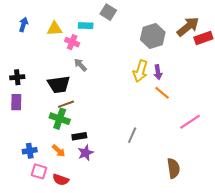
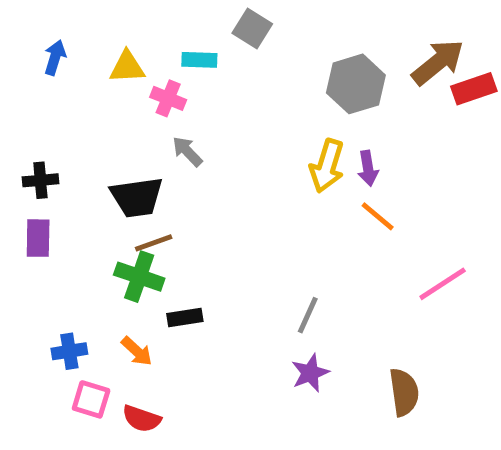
purple star: (86, 153) -> (310, 373), moved

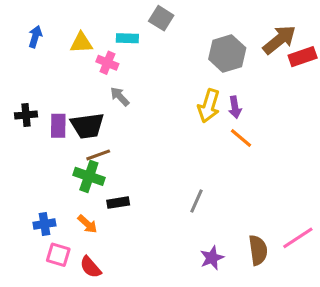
purple rectangle: (38, 238) -> (58, 126), moved
pink line: (443, 284) -> (298, 238), moved
purple star: (310, 373) -> (212, 258), moved
red semicircle: (142, 419) -> (91, 267), turned 30

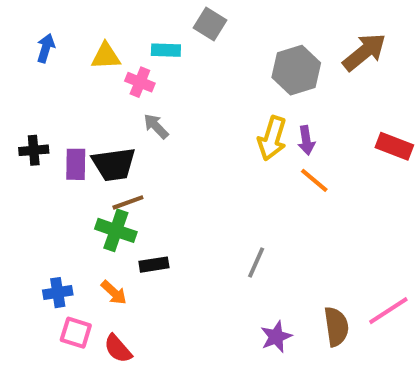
red rectangle: (303, 57) -> (394, 146), moved, turned 40

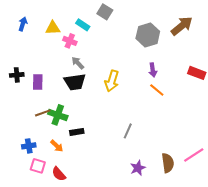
cyan rectangle: (166, 50) -> (83, 25), turned 32
yellow arrow: (272, 138) -> (112, 81), moved
black trapezoid: (114, 164) -> (75, 82), moved
brown line: (128, 202) -> (43, 113), moved

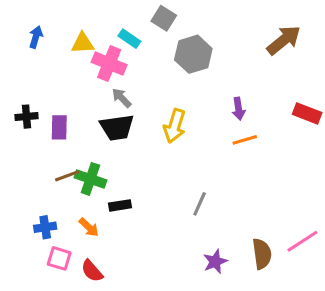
gray hexagon: (148, 35) -> (193, 54), moved
pink cross: (70, 41) -> (109, 64), size x1.5
orange line: (157, 90) -> (245, 140), turned -56

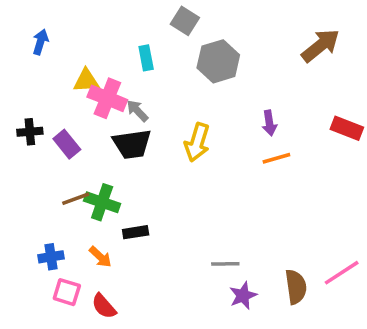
cyan rectangle: (129, 39) -> (146, 58), moved, turned 45
yellow triangle: (83, 43) -> (86, 81), moved
pink cross: (109, 64) -> (107, 98), moved
purple rectangle: (59, 127) -> (67, 144), turned -40
gray line: (200, 204) -> (225, 264), moved, turned 65

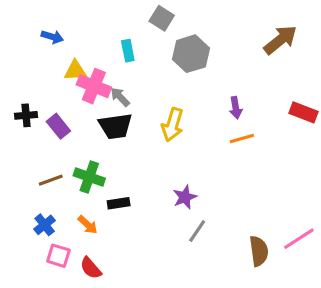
blue arrow: (40, 42) -> (52, 37), moved, turned 90
brown line: (76, 199) -> (51, 180), moved
blue cross: (51, 257) -> (45, 225), turned -30
gray line: (225, 264) -> (197, 231), turned -55
purple star: (243, 296) -> (185, 197), moved

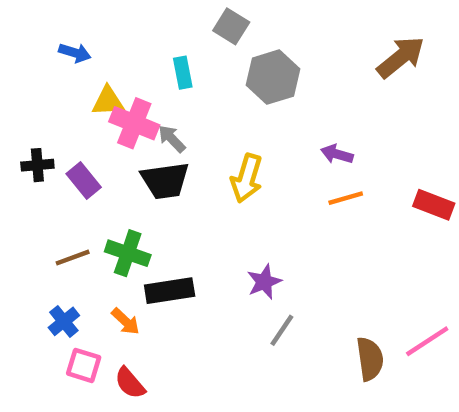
purple arrow: (236, 108) -> (337, 154), turned 115
red rectangle: (304, 112) -> (434, 205), moved
black rectangle: (119, 203) -> (170, 291), size x1.5

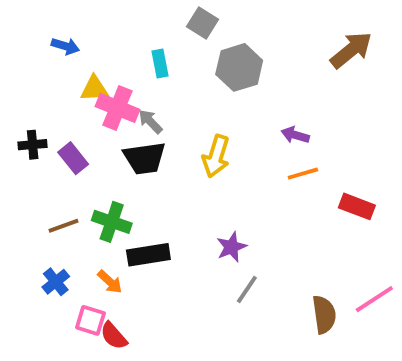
red rectangle: (434, 205) -> (357, 206), moved
pink square: (84, 365) -> (90, 320), moved

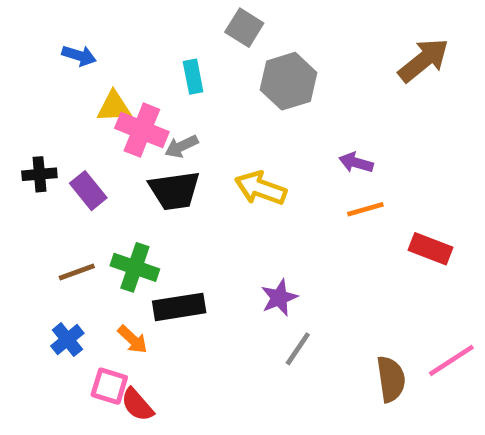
gray arrow: (150, 121) -> (181, 146), turned -72
yellow arrow: (216, 156) -> (261, 188), turned 93

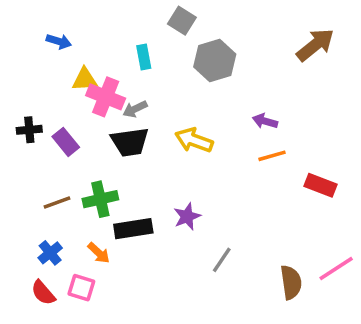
green cross: (135, 267) -> (100, 199), turned -32
purple star: (279, 298) -> (187, 216), moved
red semicircle: (137, 405) -> (43, 293), moved

